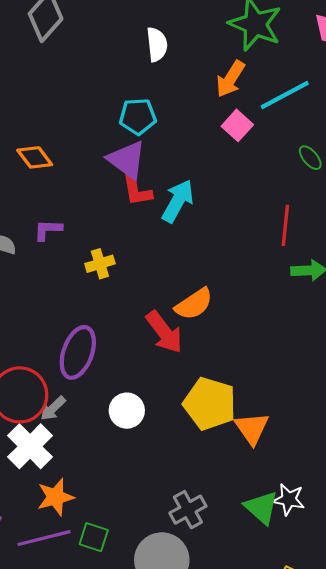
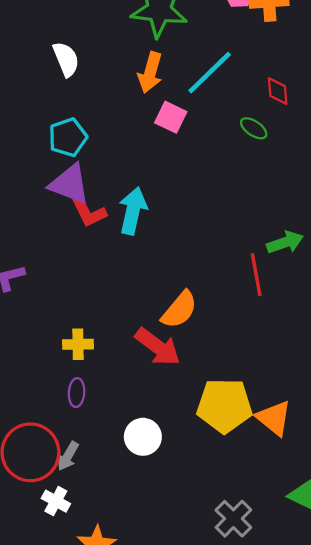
red line: (285, 225) -> (256, 275), moved
yellow cross: (100, 264) -> (78, 344), moved, turned 32
purple ellipse: (78, 352) -> (77, 393), size x0.5
white cross: (30, 446) -> (56, 501), size x0.6

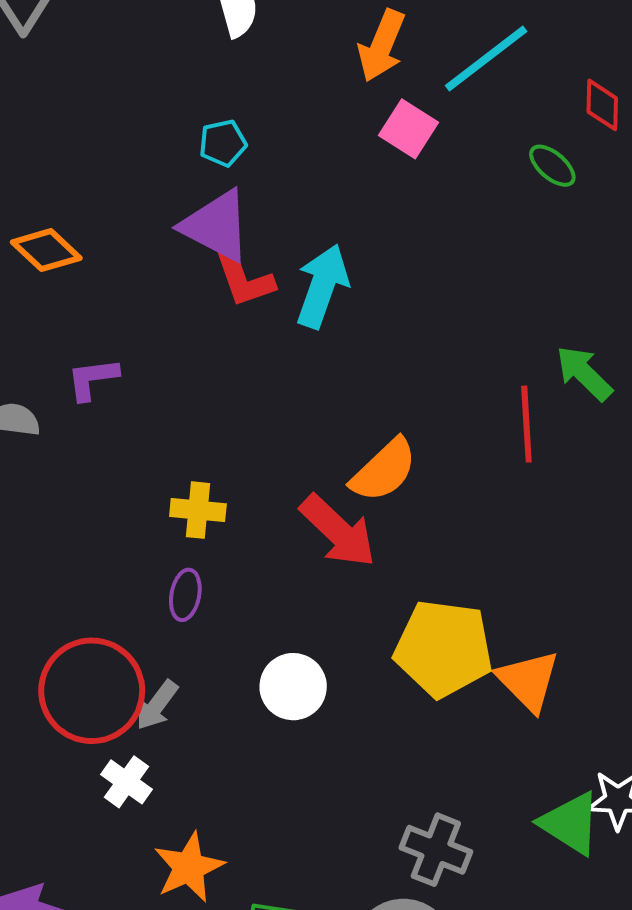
cyan pentagon: (68, 137) -> (223, 143), size x0.7
green arrow: (285, 242) -> (584, 373), turned -123
gray cross: (233, 519) -> (436, 850), turned -30

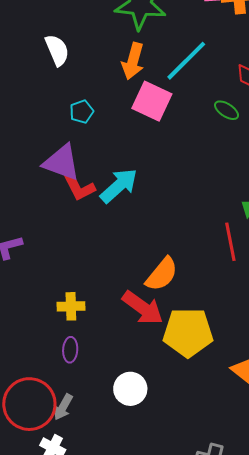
pink square: (409, 129) -> (152, 101), size x1.4
cyan pentagon: (223, 143) -> (82, 112), moved
cyan arrow: (322, 286) -> (119, 186), turned 36
yellow pentagon: (444, 648) -> (188, 332), moved

